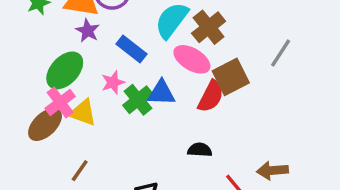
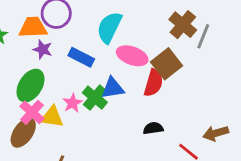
brown cross: (209, 27) -> (183, 25), moved
pink star: (113, 82) -> (73, 103), moved

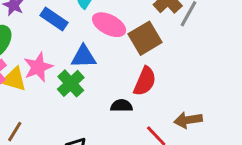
red semicircle: (153, 83) -> (145, 81), moved
green cross: (95, 98) -> (71, 83), moved
pink star: (73, 103) -> (38, 67), size x1.4

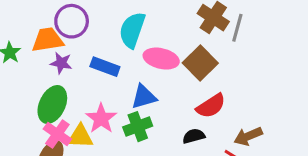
red semicircle: (145, 81) -> (211, 106), turned 48
green cross: (71, 83) -> (138, 127), turned 36
brown arrow: (188, 120) -> (248, 136), moved

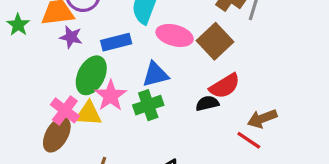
blue rectangle: (105, 67) -> (116, 42), turned -36
green ellipse: (52, 104) -> (91, 75), moved
black semicircle: (194, 136) -> (207, 103), moved

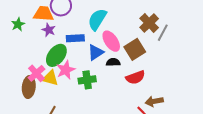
green star: (18, 25) -> (18, 24), moved
pink ellipse: (175, 35) -> (111, 41), turned 30
blue triangle: (155, 74) -> (96, 52), moved, turned -30
black semicircle: (207, 103) -> (113, 62), moved
brown ellipse: (57, 135) -> (29, 87), turned -35

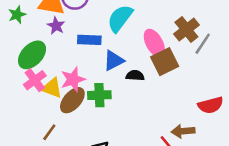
pink ellipse: (111, 41) -> (154, 43), moved
green ellipse: (56, 55) -> (32, 55), moved
red semicircle: (135, 77) -> (211, 105), moved
brown ellipse: (29, 87) -> (72, 100), moved, turned 30

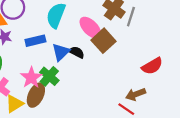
black semicircle: (135, 76) -> (77, 52), moved, turned 40
yellow triangle: (52, 88) -> (14, 104), moved, turned -36
green cross: (99, 95) -> (49, 76), moved, turned -30

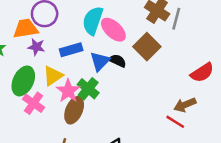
pink ellipse: (90, 28) -> (113, 30), moved
yellow triangle: (14, 104) -> (53, 76), moved

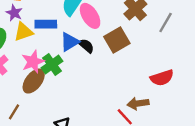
gray line: (176, 19) -> (166, 23), moved
yellow triangle: (53, 76) -> (23, 32), moved

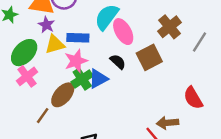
blue triangle: (70, 42) -> (98, 79), moved
pink star: (33, 62) -> (76, 61), moved
red semicircle: (162, 78) -> (193, 98), turned 75
brown line: (14, 112) -> (43, 116), moved

